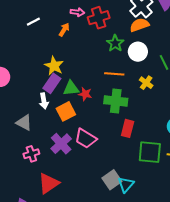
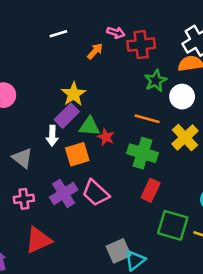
yellow cross: (146, 83) -> (185, 137), size x1.5

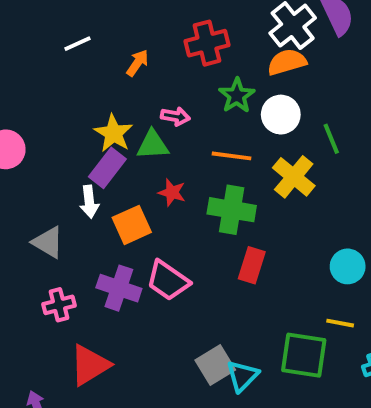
pink arrow: (116, 32) -> (175, 116), moved
green triangle: (89, 126) -> (153, 145), moved
purple cross: (64, 193) -> (119, 288), turned -32
green square: (173, 225) -> (304, 355), moved

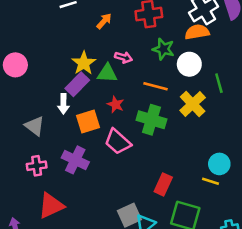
green star: (237, 96) -> (163, 49), turned -30
red rectangle: (252, 265) -> (163, 184), moved
pink trapezoid: (168, 281) -> (118, 142), moved
yellow line: (340, 323) -> (210, 181), moved

